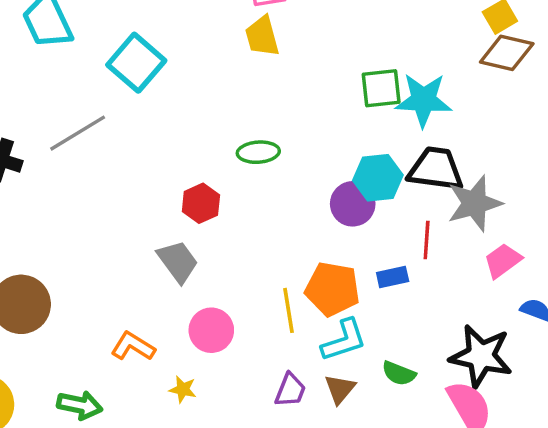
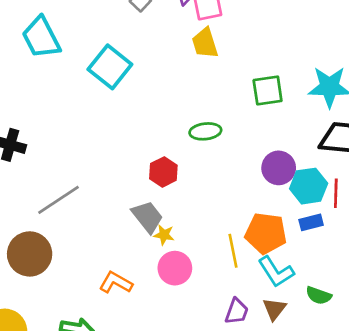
green square: (381, 88) -> (268, 90), moved
gray line: (78, 133) -> (59, 200), moved
cyan hexagon: (378, 178) -> (309, 186), moved
cyan L-shape: (344, 340) -> (276, 272), turned 78
yellow star: (183, 389) -> (164, 235), moved

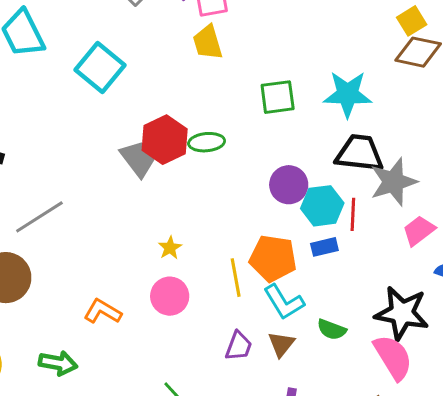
red hexagon: (163, 172) -> (165, 140), moved, size x1.4
gray trapezoid: (147, 217) -> (138, 159), moved
yellow star: (164, 235) -> (170, 248), moved, turned 30

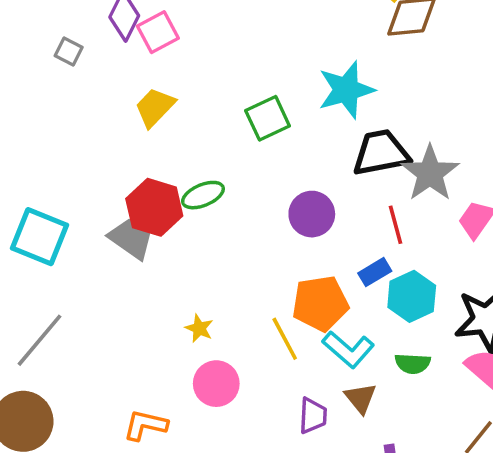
yellow trapezoid: (208, 42) -> (155, 107), moved, turned 78
cyan square: (100, 68) -> (39, 237), moved
cyan hexagon: (322, 206) -> (412, 296), moved

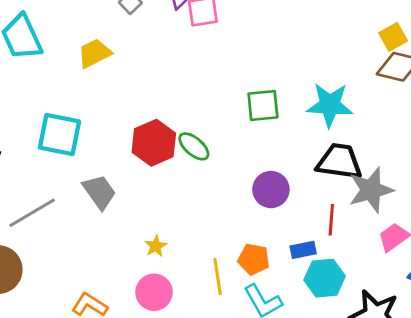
yellow trapezoid: (155, 107) -> (95, 53), moved
green ellipse: (203, 195) -> (194, 146), turned 44
cyan square: (39, 237) -> (59, 135), turned -30
gray trapezoid: (131, 239) -> (99, 192), moved
orange pentagon: (320, 303) -> (254, 259), size x0.7

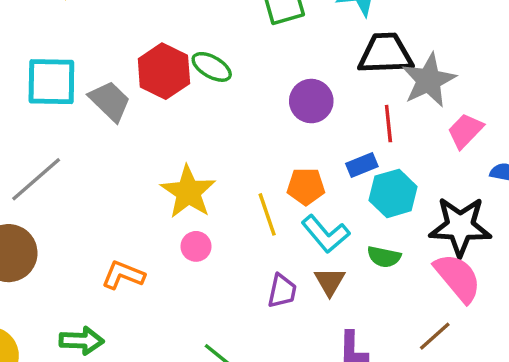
gray trapezoid: (99, 192) -> (110, 101), moved
yellow star: (156, 246) -> (188, 192), size x2.0
pink circle: (154, 292) -> (196, 246), size x0.7

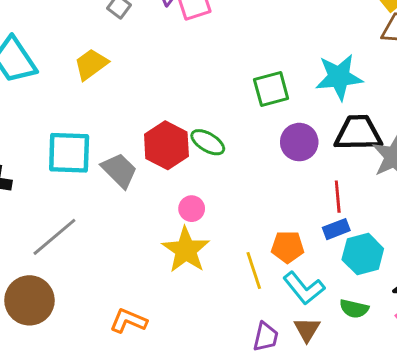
purple circle: (311, 101) -> (299, 142), moved
red line: (388, 124) -> (338, 197), moved
pink circle: (196, 246) -> (192, 209), moved

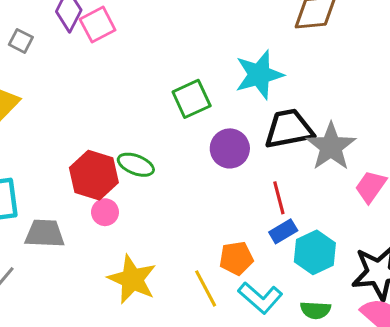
gray trapezoid: (119, 170) -> (45, 234), moved, turned -33
pink circle: (192, 209) -> (105, 212), moved

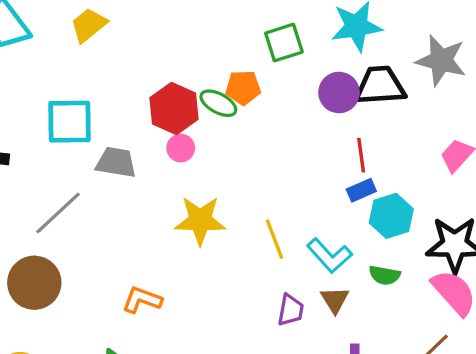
gray star: (331, 147) -> (441, 60), moved, turned -30
purple circle: (230, 148) -> (339, 92), moved
orange pentagon: (236, 258) -> (243, 88), moved
yellow star: (132, 279) -> (200, 220), turned -30

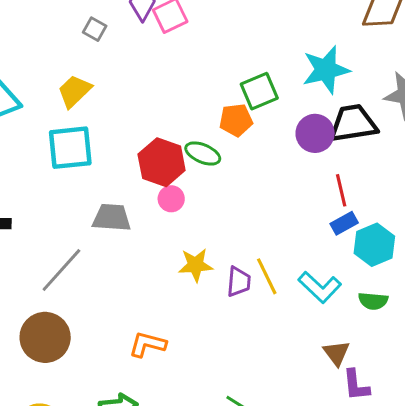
orange pentagon: (243, 88) -> (236, 120), moved
cyan square: (69, 122) -> (70, 148), moved
yellow star: (200, 220) -> (196, 265), size x0.7
brown triangle: (335, 300) -> (336, 353), moved
purple trapezoid: (291, 310) -> (239, 282), moved

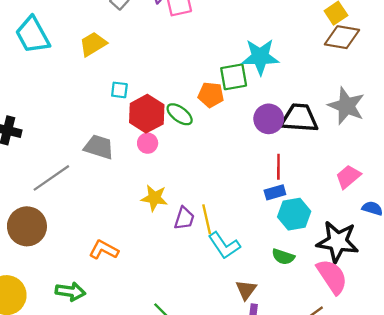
cyan star: (326, 70) -> (260, 57), moved
cyan square: (70, 148) -> (119, 90), moved, size x0.5
cyan L-shape: (320, 287) -> (224, 245), moved

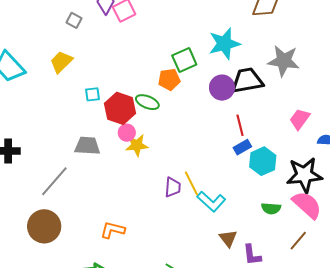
cyan star: (260, 57) -> (224, 44), moved
yellow star: (154, 198) -> (137, 145), moved
green semicircle: (283, 257) -> (271, 208), moved
brown triangle: (246, 290) -> (228, 238), moved

